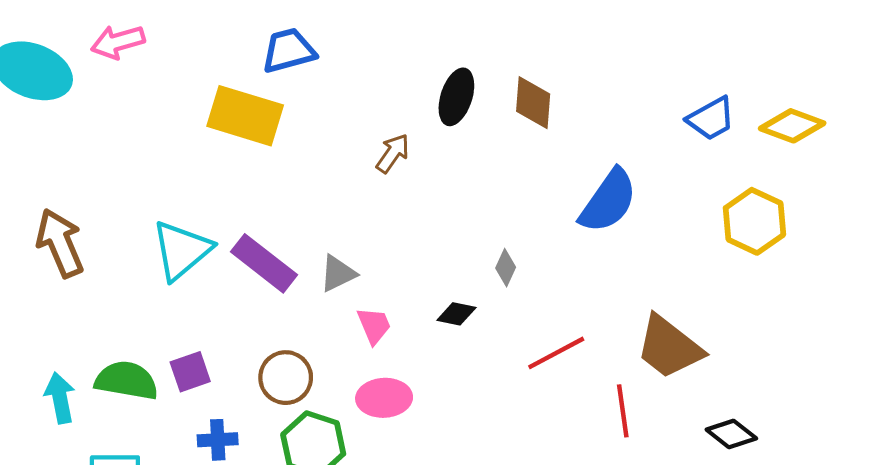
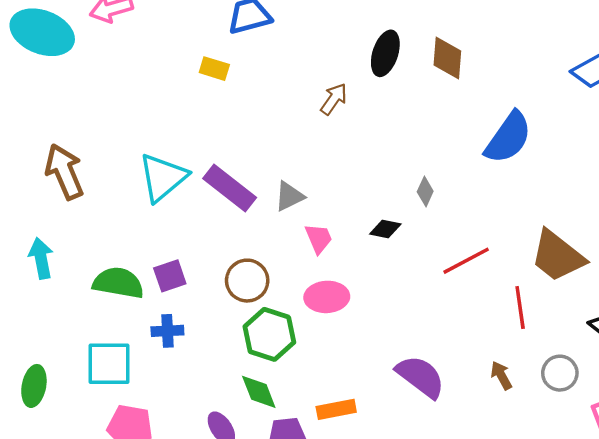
yellow rectangle: (245, 116) -> (214, 69), size x0.5
cyan arrow: (60, 398) -> (41, 258), moved
blue cross: (218, 440) -> (167, 331), moved

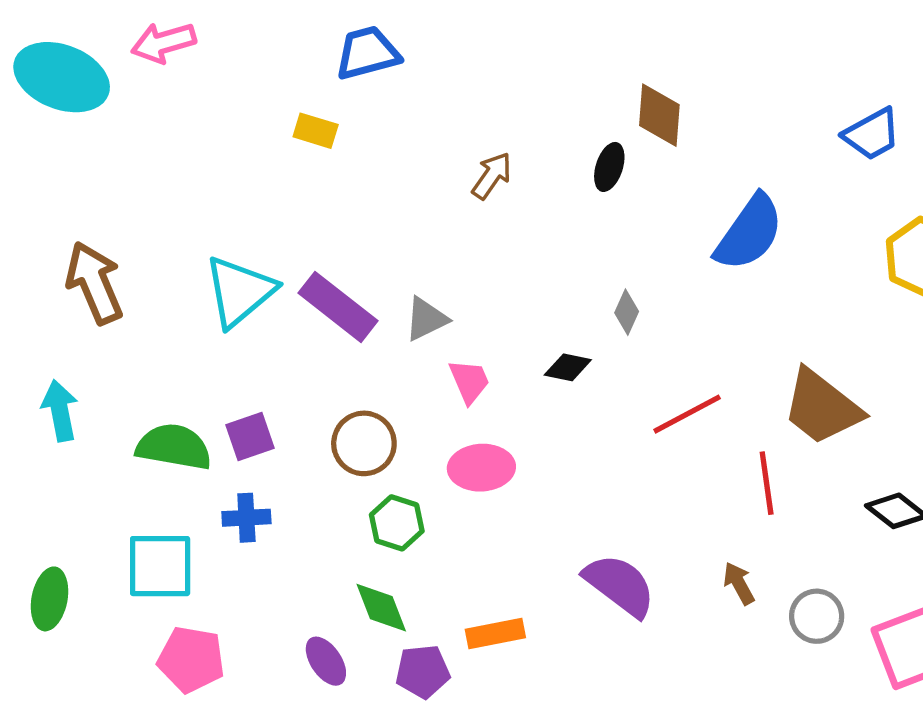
black ellipse: (385, 53) -> (609, 167), moved, size x0.7
green hexagon: (269, 334) -> (397, 523), size x0.7
gray circle: (560, 373) -> (817, 616), moved

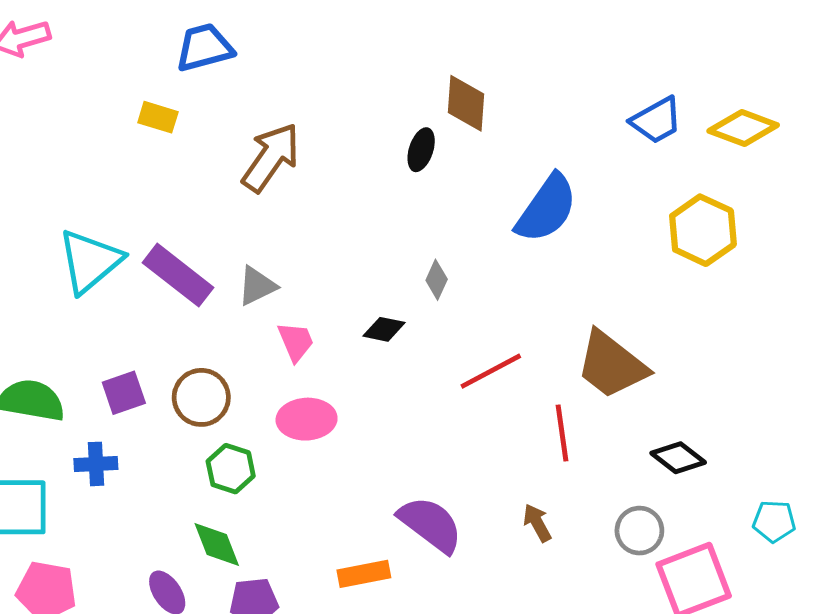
brown arrow: (492, 176) -> (271, 157), moved, size x1.6
purple square: (250, 437) -> (124, 393), moved
gray circle: (817, 616) -> (639, 531), moved
orange rectangle: (495, 633) -> (364, 574), moved

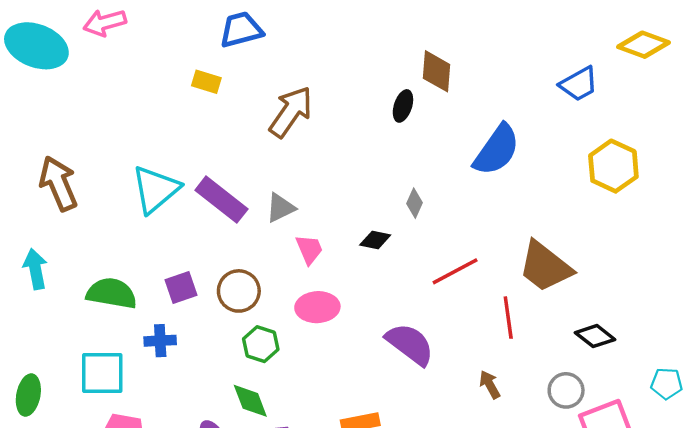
yellow diamond: (743, 128) -> (643, 45), moved
purple semicircle: (430, 524) -> (410, 344), moved

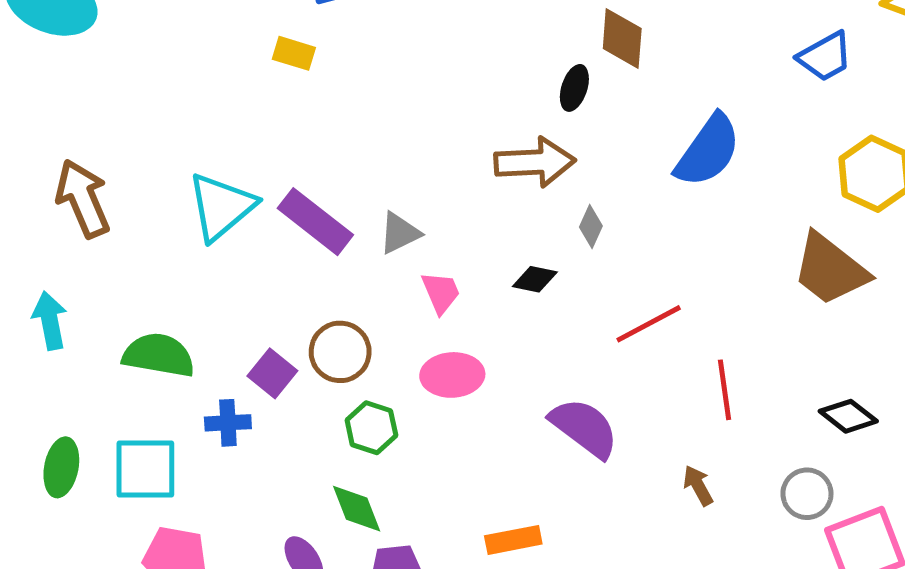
brown arrow: (291, 112) -> (535, 162), moved, turned 52
brown trapezoid: (545, 267) -> (830, 269), moved
purple square: (181, 287) -> (272, 373), moved, turned -32
green ellipse: (28, 395) -> (61, 467), moved

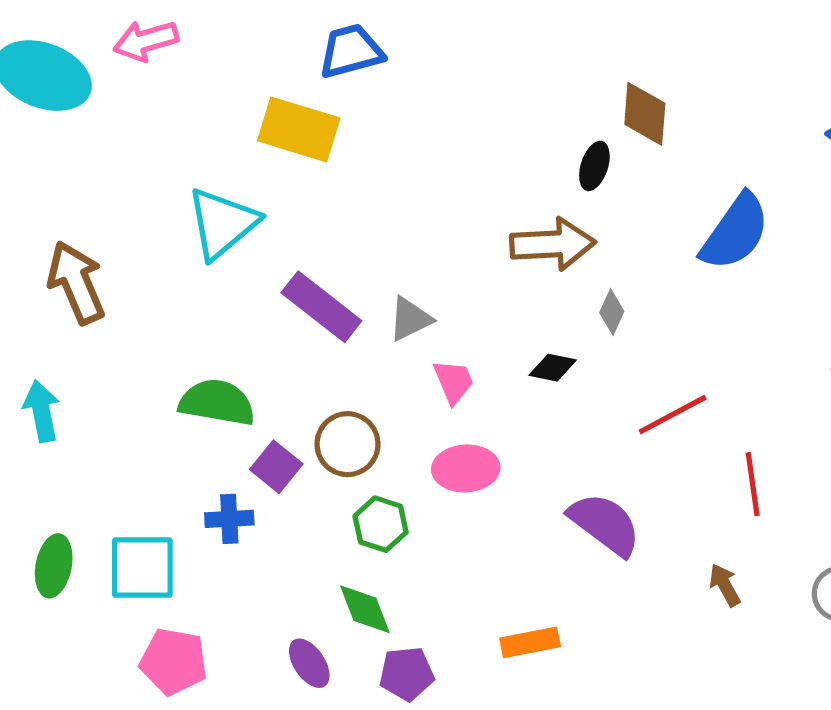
yellow rectangle: (294, 53) -> (299, 129), size x1.8
cyan triangle: (221, 207) -> (222, 223), moved
green semicircle: (159, 355) -> (217, 402), moved

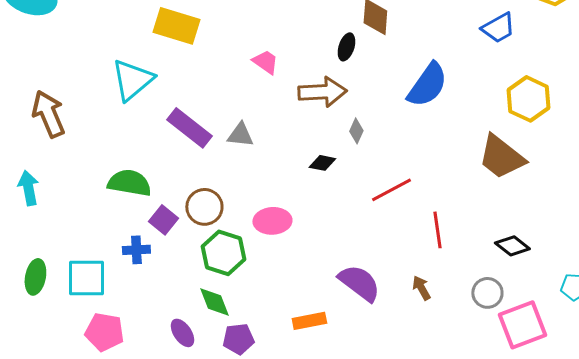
gray triangle: (410, 319) -> (240, 135), turned 32
pink trapezoid: (454, 382) -> (265, 62), moved, turned -32
green hexagon: (381, 524) -> (223, 253), size x1.4
purple semicircle: (605, 524) -> (359, 283), moved

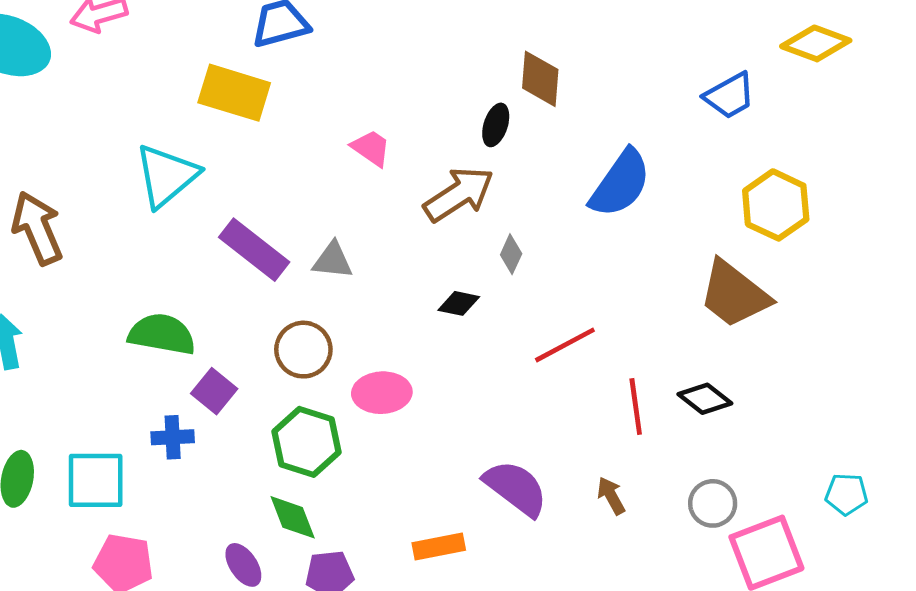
brown arrow: (322, 92) -> (459, 194), turned -30
brown circle: (204, 207) -> (303, 350), moved
black diamond: (512, 246) -> (705, 399), moved

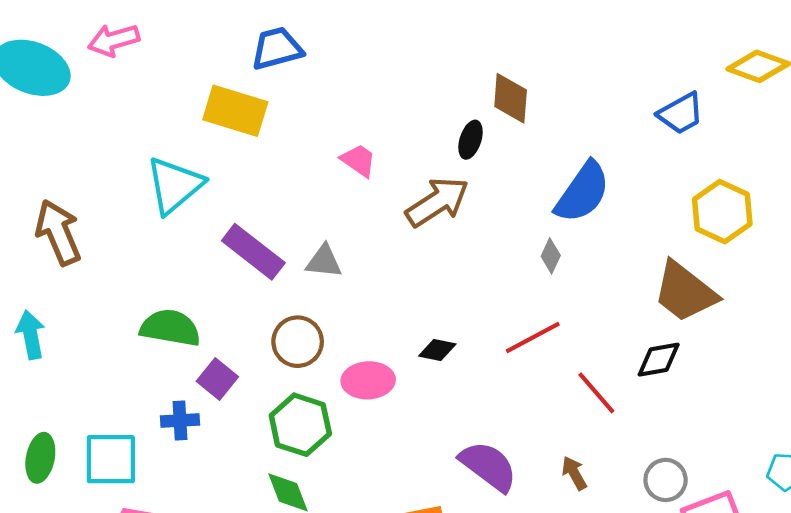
gray diamond: (511, 254) -> (551, 256), moved
black diamond: (459, 303) -> (437, 350), moved
black diamond: (705, 399) -> (659, 360), moved, turned -48
red line: (636, 407) -> (596, 393), turned -33

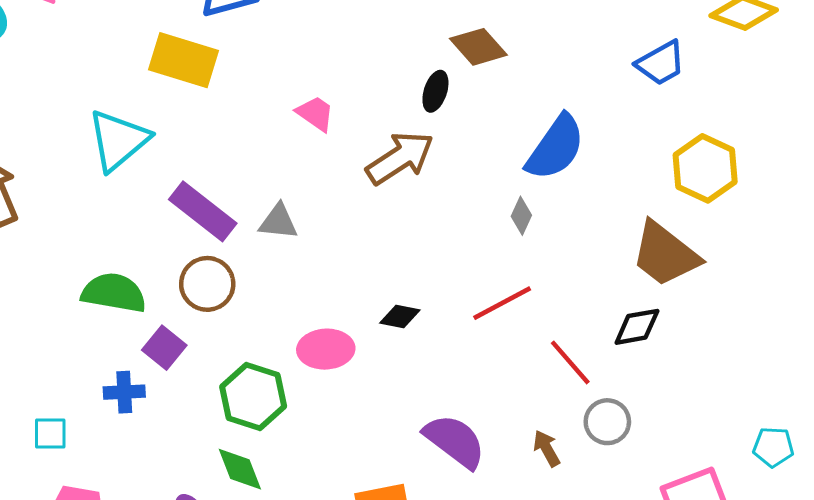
brown diamond: (511, 98) -> (478, 47), turned -46
brown circle: (298, 342) -> (207, 284), moved
cyan square: (111, 459) -> (50, 434), size x0.6
gray circle: (666, 480) -> (607, 422), moved

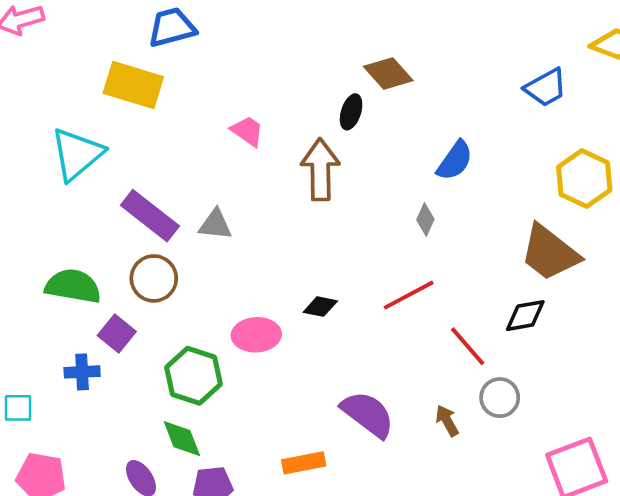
blue semicircle: (555, 148) -> (455, 161), size x0.7
brown arrow: (400, 158) -> (320, 170), turned -58

